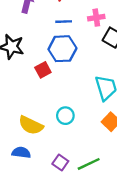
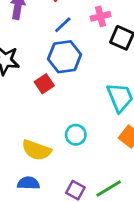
blue line: (64, 22) -> (63, 25), turned -35

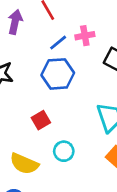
pink cross: (101, 16) -> (85, 36), moved
red square: (44, 84) -> (41, 120), moved

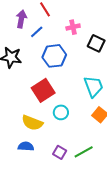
blue line: (58, 43) -> (37, 32), moved
red square: (41, 120) -> (43, 90), size x1.6

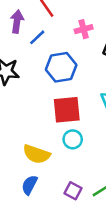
red square: (43, 90) -> (67, 110), moved, turned 30
blue semicircle: (26, 146) -> (30, 185), turned -63

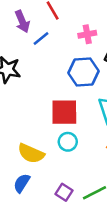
purple arrow: (17, 22) -> (22, 21), turned 145
blue hexagon: (61, 67) -> (84, 72), moved

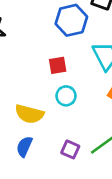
red square: (64, 112) -> (58, 65), size x0.6

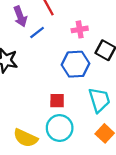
cyan circle: (66, 96) -> (60, 128), size x1.5

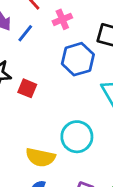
pink cross: (80, 29) -> (62, 19), moved
red square: (57, 101) -> (27, 88), moved, turned 35

